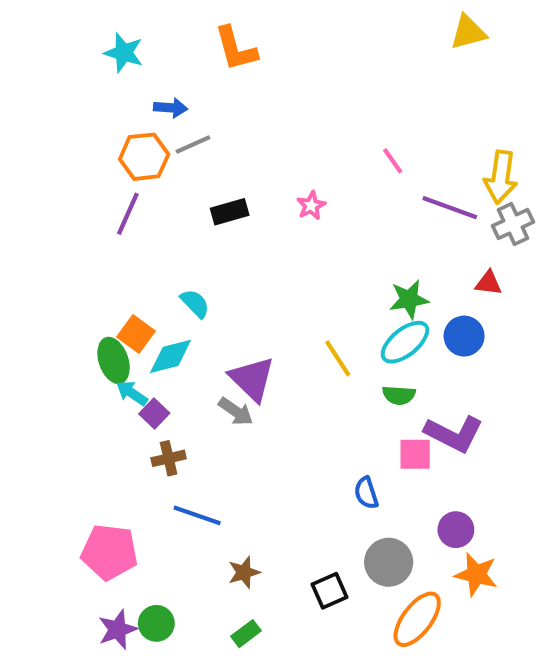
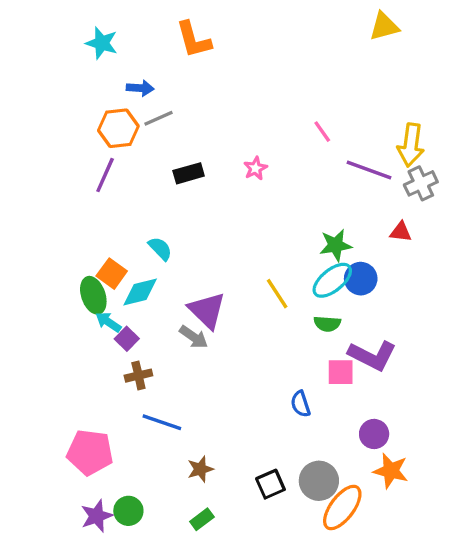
blue circle: (464, 336) -> (361, 279), moved
gray circle: (389, 562) -> (319, 481), moved

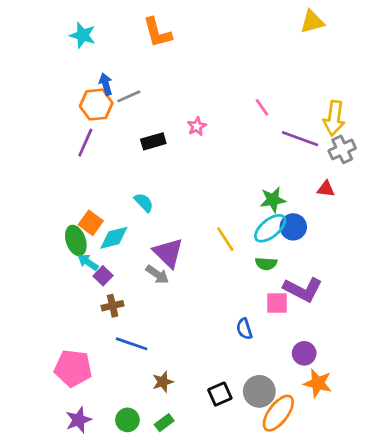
blue arrow: (140, 88) -> (106, 84), moved, turned -110
pink star: (255, 168) -> (197, 126), moved
cyan semicircle: (160, 249) -> (144, 202), moved
green circle: (128, 511) -> (127, 420), moved

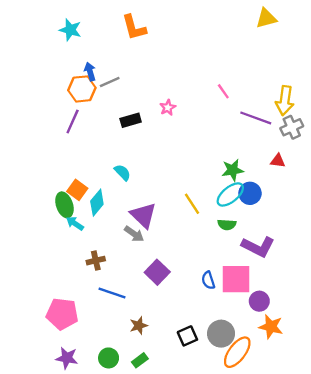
cyan diamond: (114, 238) -> (97, 203), turned -36
purple square: (103, 276) -> (157, 272), moved, size x1.5
pink square: (277, 303) -> (236, 279), moved, size x1.6
purple star: (79, 420) -> (67, 358), turned 30

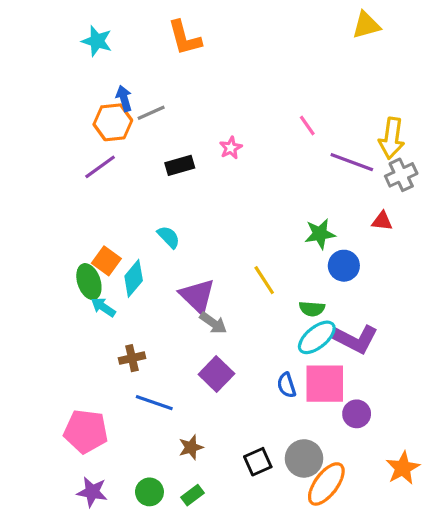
purple line: (73, 121) -> (100, 167), turned 30
cyan ellipse: (230, 194) -> (317, 337), moved
gray arrow: (134, 234) -> (213, 323), moved
orange star: (271, 327) -> (403, 468), moved, turned 30

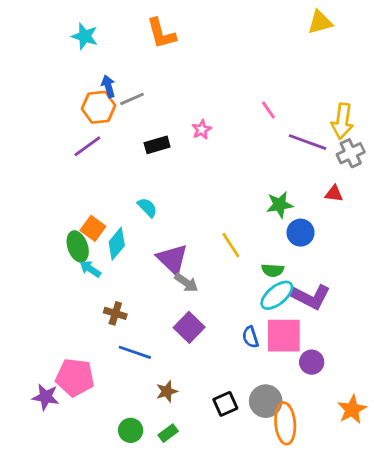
brown cross: (132, 358) -> (115, 313), turned 30
orange ellipse: (326, 484) -> (285, 423), turned -42
purple star: (92, 492) -> (46, 397), moved

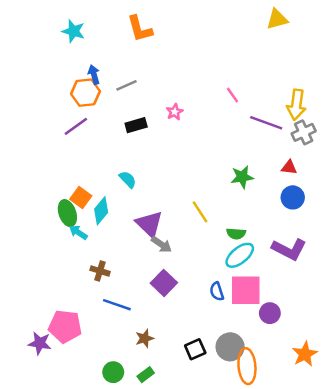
gray line: (132, 99) -> (126, 85), moved
blue circle: (301, 233) -> (293, 197), moved
purple L-shape: (310, 297) -> (289, 249), moved

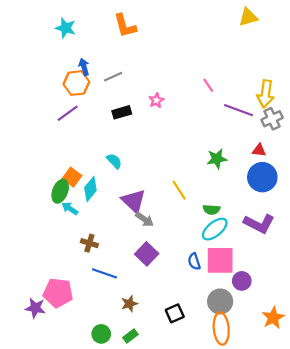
blue circle: (293, 197) -> (262, 177), size x1.4
green ellipse: (67, 213) -> (60, 191), turned 40
gray circle: (230, 347) -> (220, 301), moved

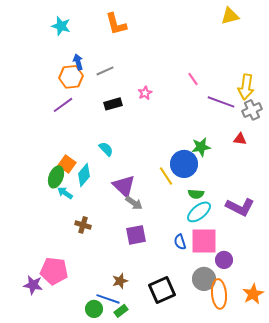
blue circle: (262, 177) -> (184, 164), moved
purple square: (147, 254) -> (136, 235), turned 35
blue line: (104, 273) -> (108, 299), moved
black square: (175, 313) -> (162, 290), size x1.5
orange ellipse: (221, 329) -> (219, 294), moved

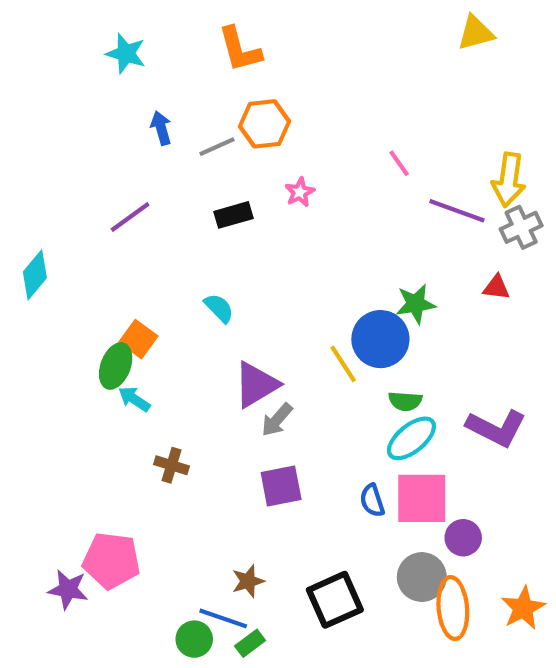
orange hexagon: (71, 77) -> (265, 124), moved
cyan diamond: (84, 175) -> (35, 275), moved
purple triangle: (124, 186) -> (256, 385), turned 45
gray arrow: (134, 203) -> (277, 420), turned 96

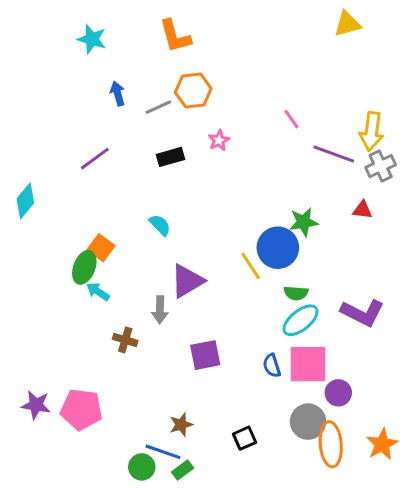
gray arrow: (277, 420) -> (160, 310), moved, turned -40
purple star: (68, 589) -> (36, 405), moved
black square: (335, 600) -> (245, 438), size x0.6

